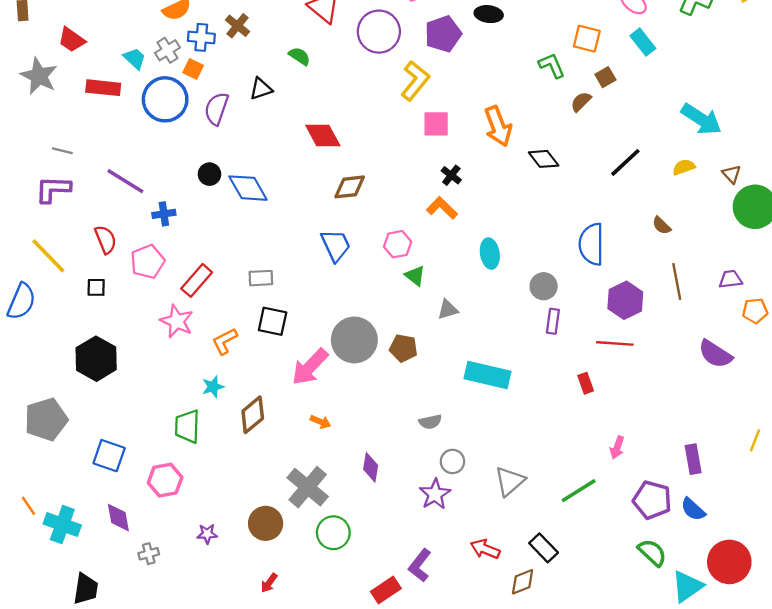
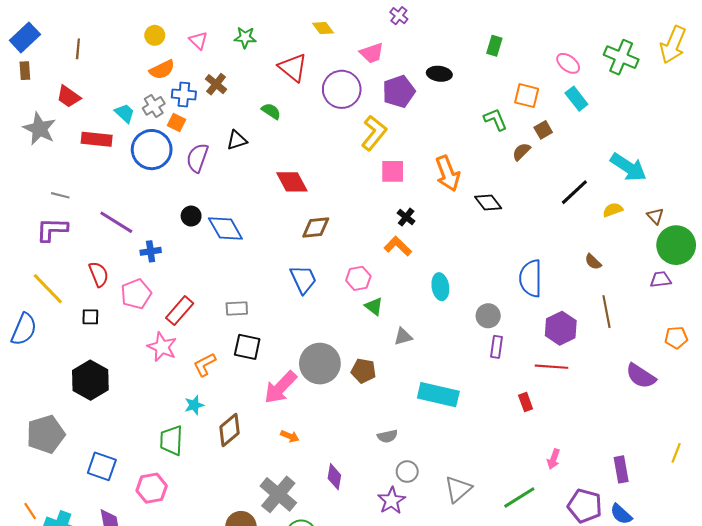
black line: (625, 162) -> (574, 192), moved
purple trapezoid: (730, 279) -> (661, 279), moved

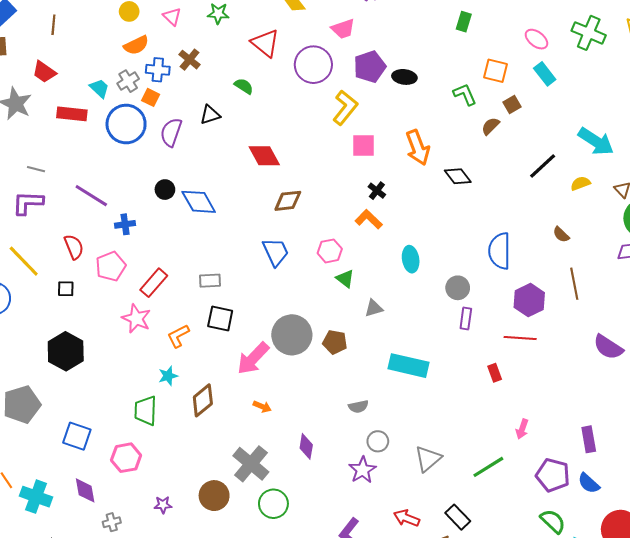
black ellipse: (439, 74) -> (404, 77), moved

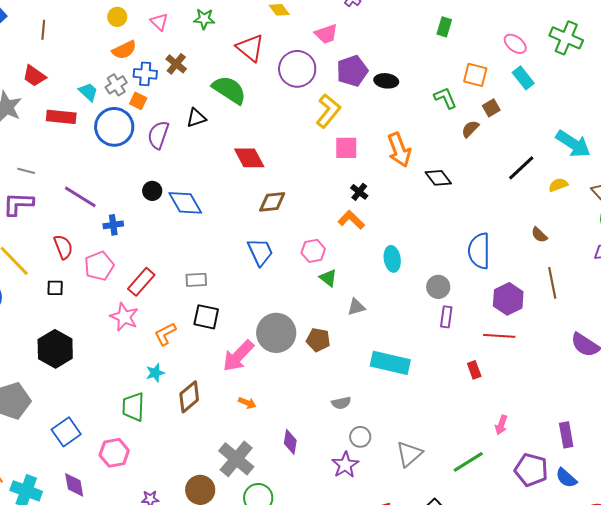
green semicircle: (244, 86) -> (229, 90), size x1.8
blue square: (77, 436) -> (66, 432), turned 36

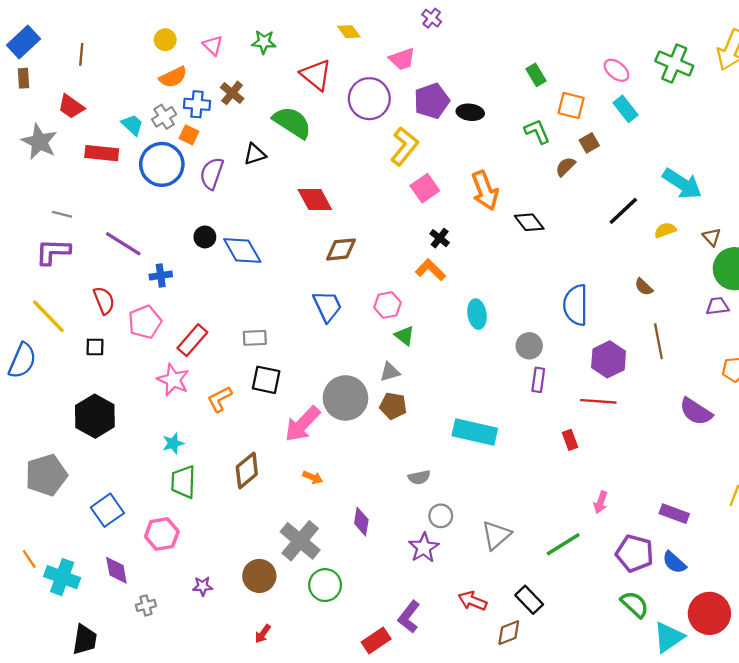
green rectangle: (444, 27) -> (536, 75), moved, turned -48
pink square: (346, 148) -> (425, 188), turned -35
gray triangle: (356, 307) -> (390, 372), moved
cyan star: (155, 373) -> (173, 443), moved
purple rectangle: (566, 435) -> (674, 514), turned -60

